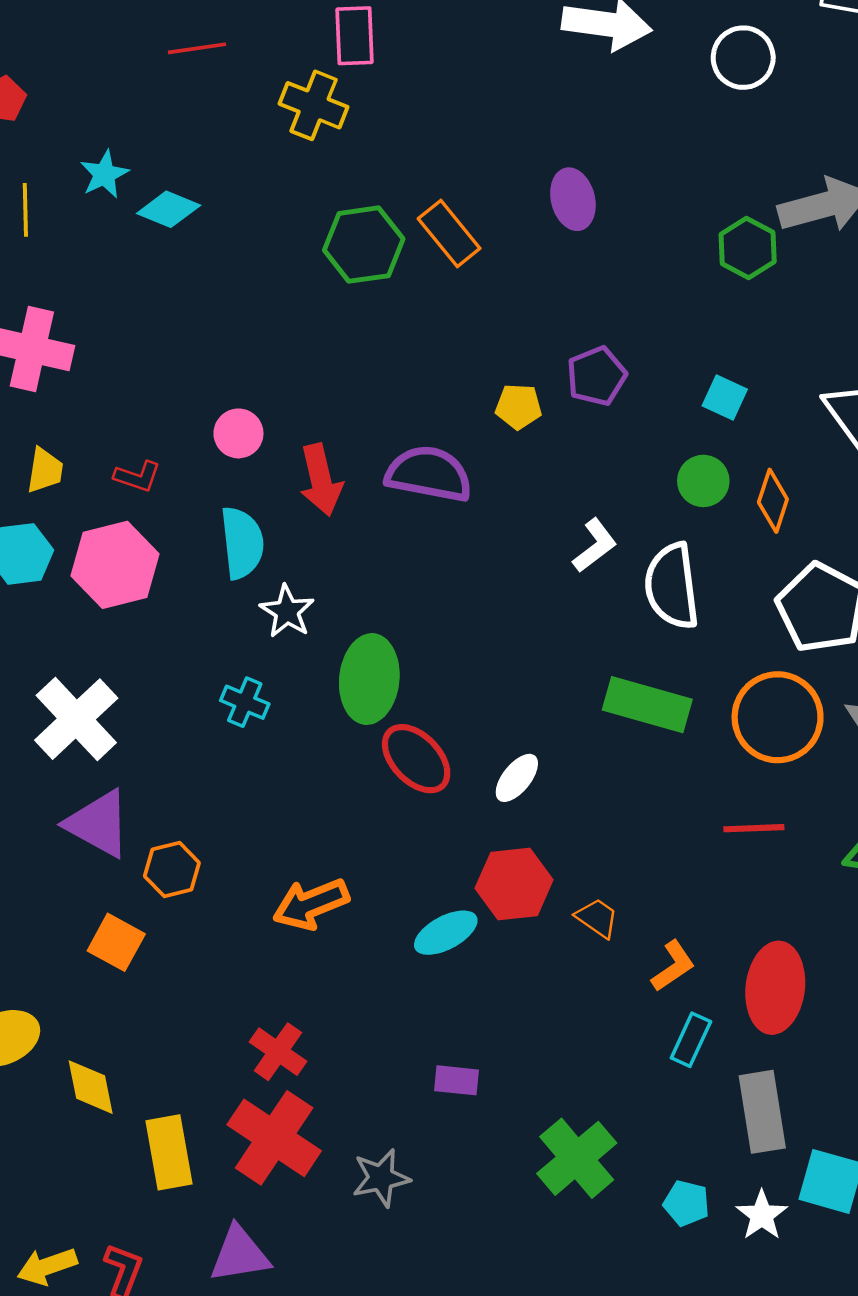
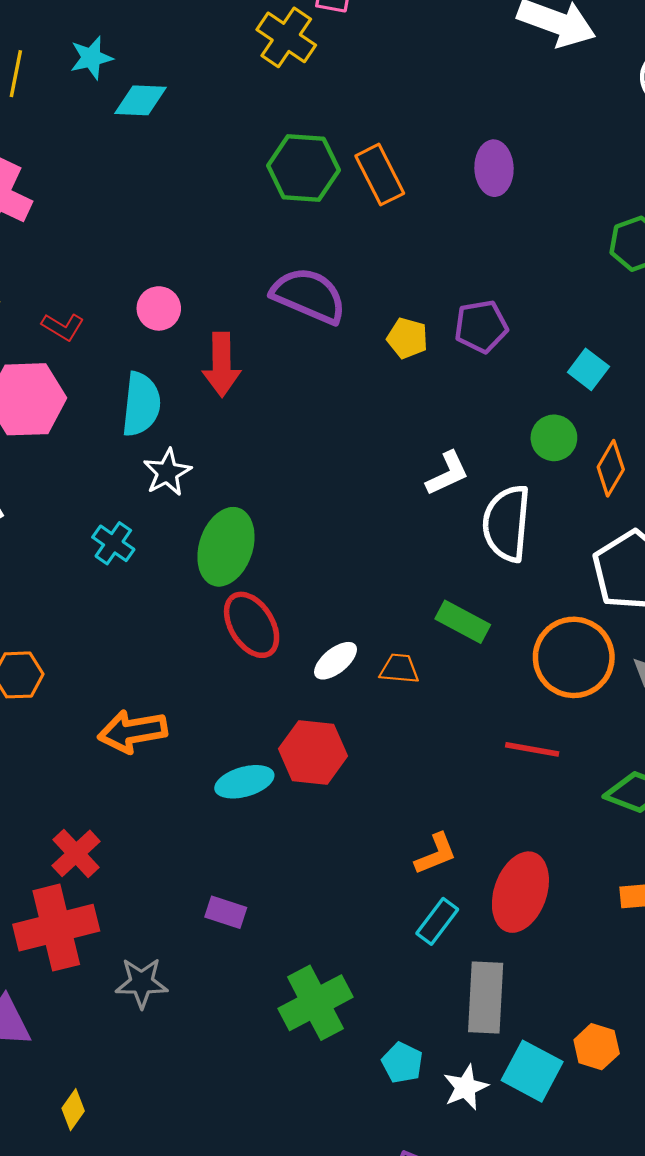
cyan diamond: (169, 209) -> (141, 100), turned -32
purple semicircle: (429, 474) -> (309, 295), moved
green rectangle: (647, 705) -> (463, 622), size x0.7
orange trapezoid: (597, 918) -> (399, 669), moved, turned -42
red cross: (274, 1138) -> (56, 928), turned 30

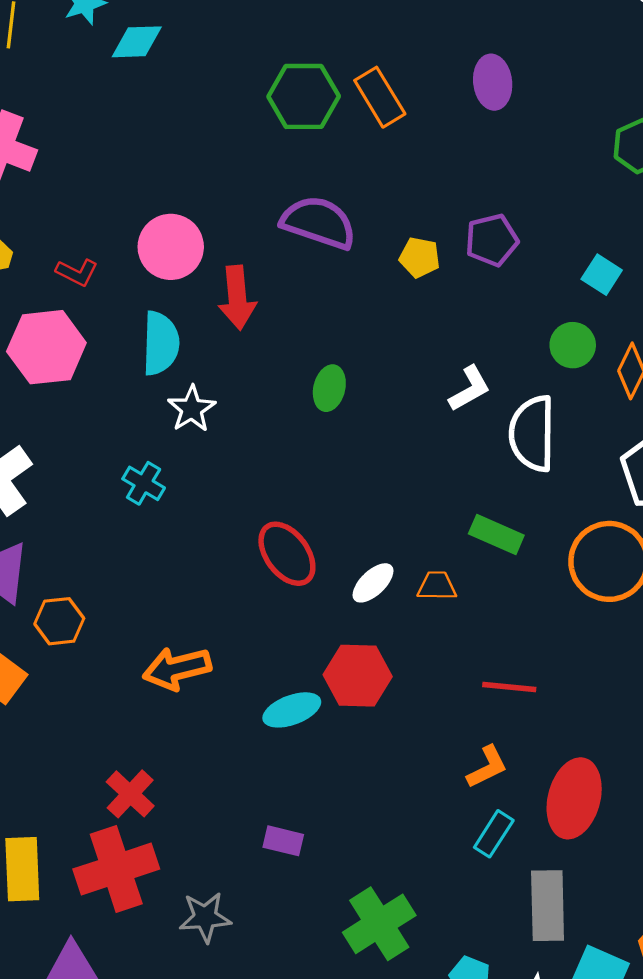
pink circle: (159, 308) -> (171, 247), size x1.5
green ellipse: (226, 547) -> (329, 388), moved, size x0.6
red line: (532, 749) -> (509, 687), moved

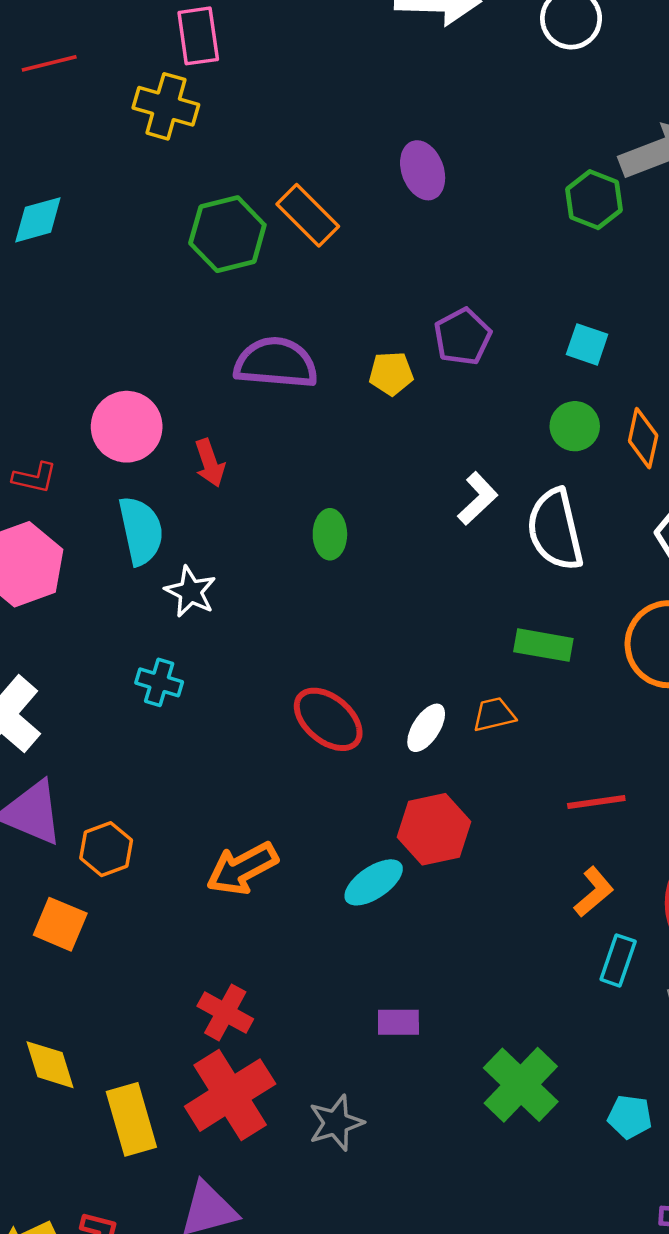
red arrow: (237, 298) -> (210, 463), size x0.7

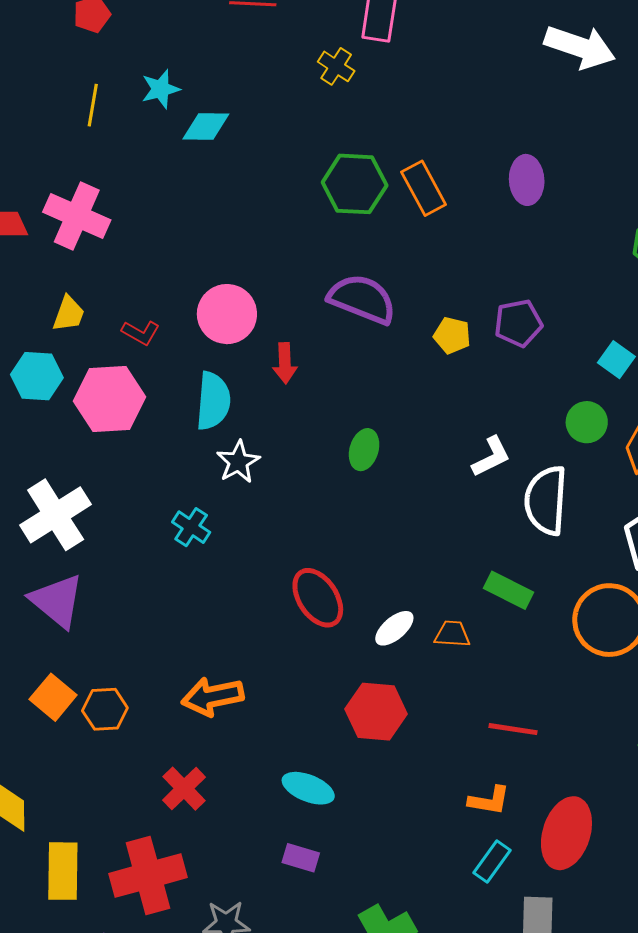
yellow cross: (166, 106) -> (336, 66), size x0.7
orange hexagon: (106, 849) -> (105, 709), moved
cyan ellipse: (374, 882) -> (308, 788), moved, turned 39
orange L-shape: (594, 892) -> (489, 801), turned 33
red cross: (225, 1012) -> (184, 789), moved

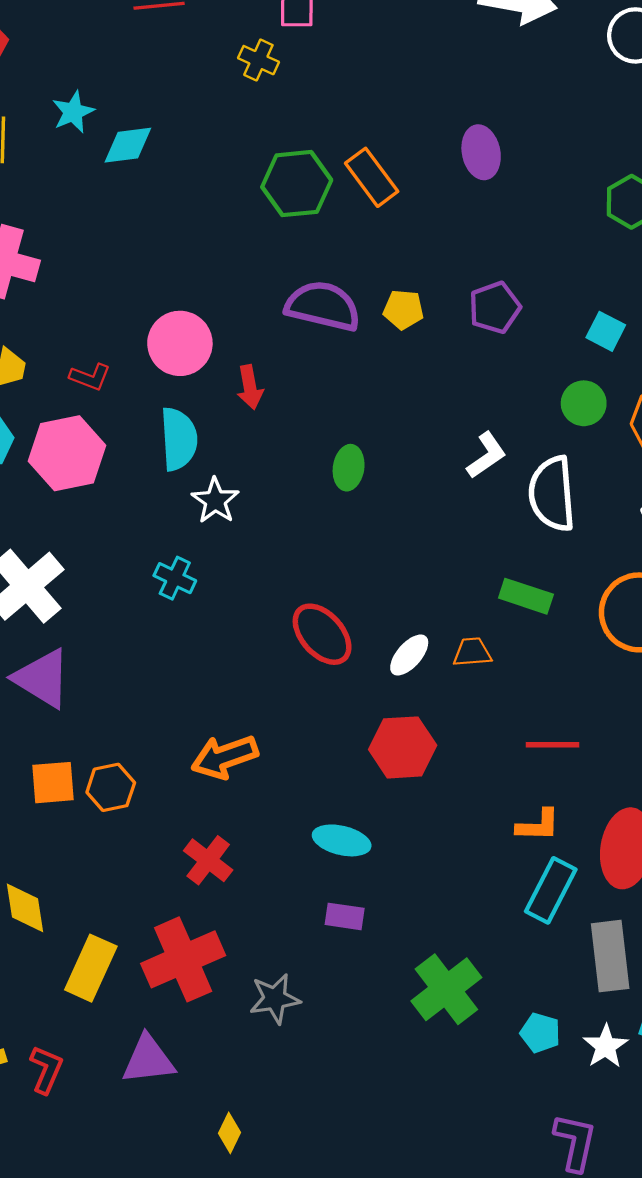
yellow pentagon: (452, 335) -> (403, 310), moved
orange square: (53, 697) -> (53, 783), turned -36
cyan rectangle: (492, 861) -> (551, 890), size x1.4
yellow rectangle: (63, 871) -> (91, 968), turned 32

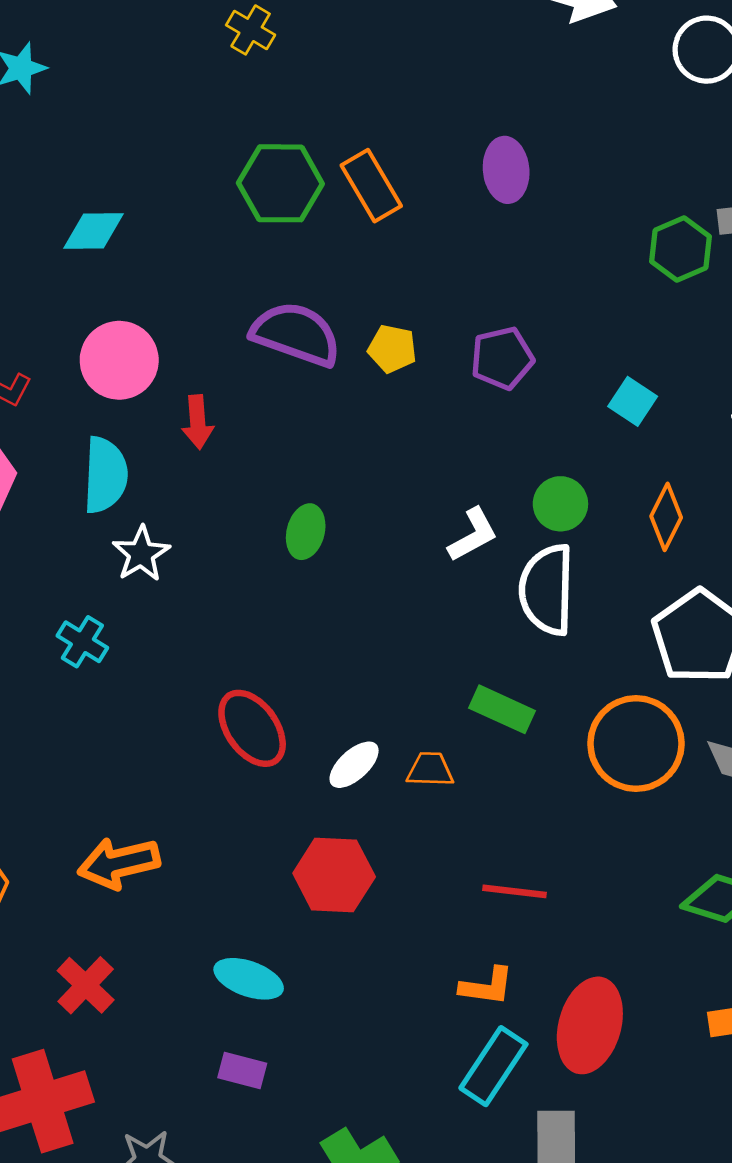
cyan diamond: (128, 145) -> (94, 231), moved
green circle: (584, 403) -> (560, 504), moved

